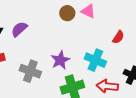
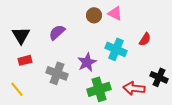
purple semicircle: (19, 29) -> (57, 32), moved
cyan cross: (95, 60) -> (116, 49), moved

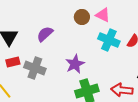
cyan cross: (116, 49) -> (109, 40), moved
gray cross: (57, 73) -> (35, 68), moved

